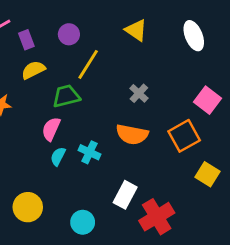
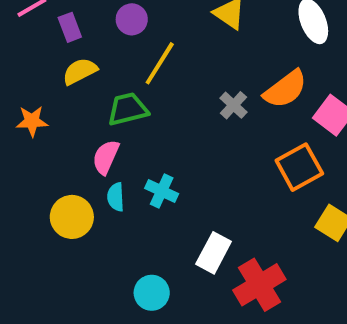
orange semicircle: (132, 134) -> (285, 89), moved, turned -48
cyan semicircle: (58, 156) -> (116, 197), turned -30
yellow circle: (28, 207) -> (72, 217), moved

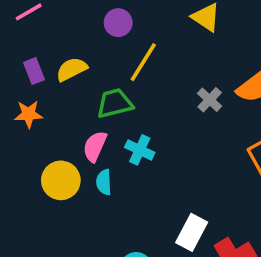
purple rectangle: (70, 27) -> (34, 71), moved
cyan cross: (162, 191) -> (140, 150), moved
yellow circle: (72, 217) -> (61, 180), moved

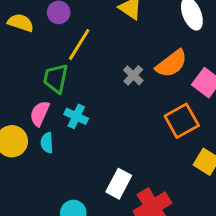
yellow semicircle: (72, 69) -> (21, 23), moved, turned 45
green trapezoid: (115, 103) -> (56, 78), turned -64

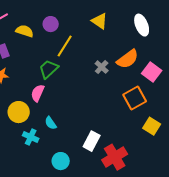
green trapezoid: (56, 78) -> (49, 69), turned 35
cyan cross: (76, 116) -> (31, 137), moved
cyan semicircle: (47, 143) -> (51, 123), moved, turned -32

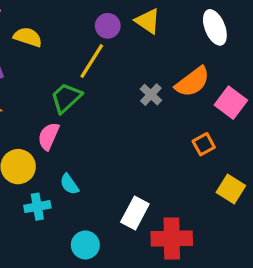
purple circle: (51, 24) -> (108, 26), moved
orange square: (135, 98) -> (204, 144), size x0.6
cyan cross: (31, 137) -> (37, 207), turned -35
red cross: (115, 157) -> (172, 239), turned 30

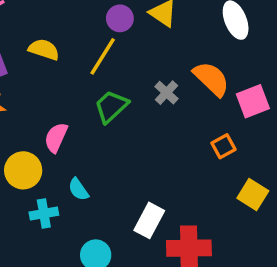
yellow semicircle: (28, 37) -> (44, 49), moved
orange semicircle: (192, 82) -> (211, 79), turned -99
green trapezoid: (66, 98) -> (111, 106), moved
pink square: (231, 103) -> (253, 101), turned 32

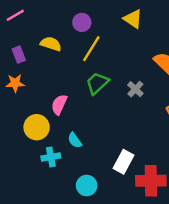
purple circle: (120, 18) -> (82, 22), moved
gray cross: (166, 93) -> (135, 89), moved

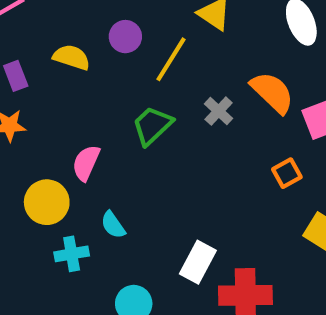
purple circle: (82, 22) -> (125, 37), moved
yellow line: (91, 49) -> (171, 59), moved
gray cross: (135, 89) -> (219, 111), moved

